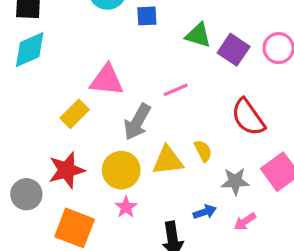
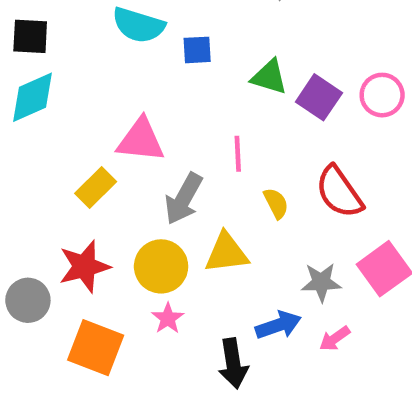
pink line: (176, 90) -> (238, 154), turned -70
yellow semicircle: (203, 151) -> (276, 203), moved
blue arrow: (205, 212) -> (278, 325), size x1.4

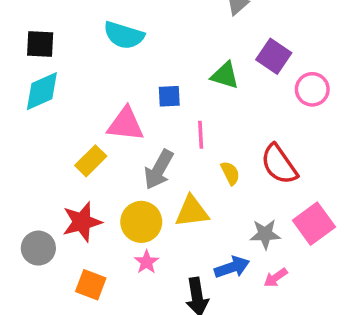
blue square: (197, 50) -> (169, 96), moved
purple square: (319, 97) -> (274, 56), moved
orange square: (96, 348) -> (91, 285), size x0.7

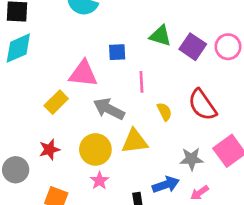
purple square: (274, 56) -> (193, 47), moved
gray arrow: (159, 170) -> (109, 109), turned 88
red star: (82, 222) -> (49, 149), size x0.7

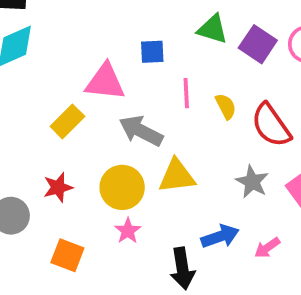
yellow semicircle: (164, 112) -> (226, 106), moved
gray star: (191, 159) -> (252, 182), moved, turned 30

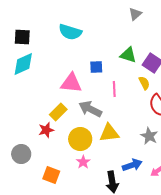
yellow semicircle: (226, 106) -> (144, 83), moved
yellow rectangle: (67, 121) -> (58, 112), moved
red star: (58, 187) -> (46, 130), moved

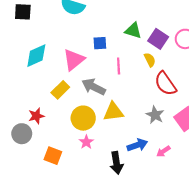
cyan diamond: (23, 64) -> (36, 56), moved
pink triangle: (71, 83) -> (74, 60), turned -45
red star: (46, 130) -> (36, 116), moved

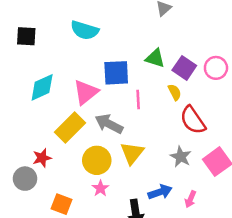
blue square: (100, 43) -> (116, 73), size x1.6
yellow rectangle: (60, 90) -> (70, 127), size x1.4
yellow triangle: (113, 112) -> (132, 153), turned -45
pink arrow: (163, 151) -> (190, 199), turned -32

